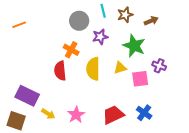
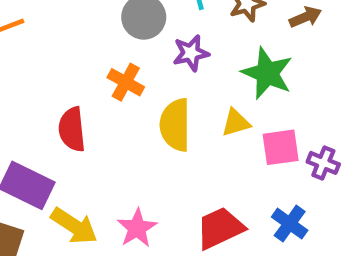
purple cross: (159, 66) -> (323, 163), moved
red semicircle: (60, 71) -> (72, 129), moved
yellow arrow: (48, 114) -> (74, 226), size x1.5

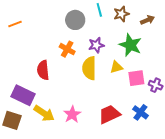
purple star: (191, 53) -> (96, 45), moved

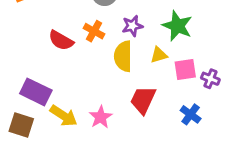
red semicircle: (43, 70) -> (61, 40), moved, turned -54
red trapezoid: (109, 114) -> (143, 100), moved, turned -40

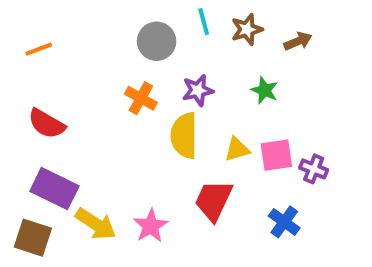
green star: (177, 26) -> (265, 90), size x0.6
red semicircle: (61, 40) -> (47, 124), moved
yellow triangle: (159, 55) -> (237, 149), moved

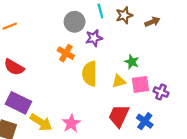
purple star: (198, 90) -> (94, 38), moved
green star: (265, 90) -> (132, 62), moved
red trapezoid: (213, 200) -> (119, 116), moved

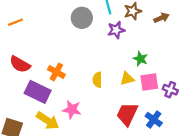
purple star: (94, 38) -> (116, 30), moved
orange cross: (66, 53) -> (56, 72), moved
yellow semicircle: (90, 74) -> (97, 80), moved, size x0.6
purple rectangle: (18, 103) -> (38, 92), moved
pink star: (71, 123) -> (72, 110), moved, turned -30

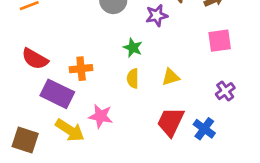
green star: (140, 59) -> (133, 48), moved
orange cross: (56, 72) -> (81, 69), turned -35
pink square: (149, 82) -> (220, 41), moved
purple cross: (170, 90) -> (225, 91), turned 32

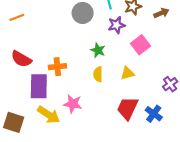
pink square: (220, 41) -> (141, 45), moved, turned -30
purple rectangle: (57, 94) -> (39, 86), turned 65

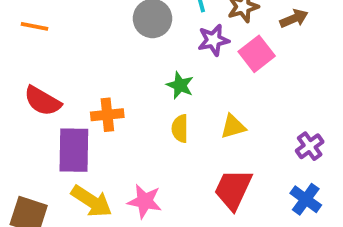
orange line: (17, 17) -> (35, 26), turned 32
pink square: (141, 45) -> (257, 54), moved
pink star: (73, 104) -> (145, 201), moved
blue cross: (154, 114) -> (306, 199), moved

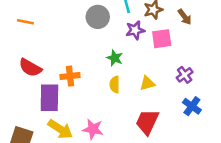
brown arrow: (294, 18) -> (185, 17), turned 77
pink square: (257, 54) -> (162, 39), turned 30
purple cross: (310, 146) -> (185, 75), moved
blue cross: (306, 199) -> (192, 106), moved

